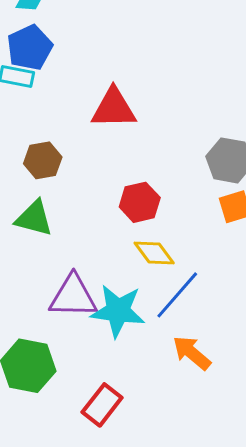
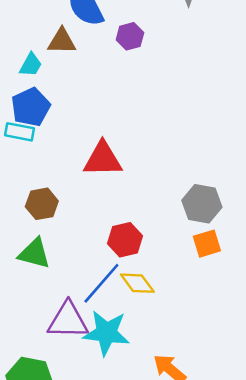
blue line: (177, 295) -> (101, 283), moved

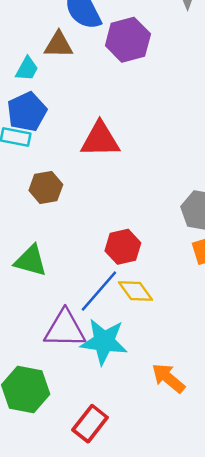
purple hexagon: (130, 36) -> (128, 40), size x1.6
red triangle: (103, 159) -> (100, 140), moved
brown hexagon: (42, 204) -> (46, 187), moved

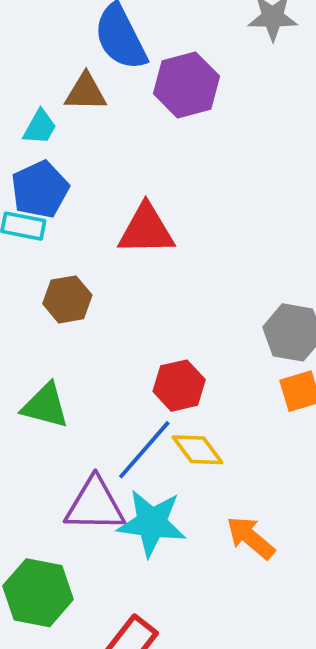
orange arrow: (168, 378) -> (251, 538), moved

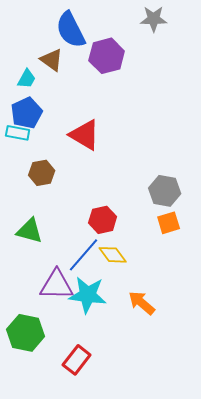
brown triangle: (86, 92) -> (52, 60), turned 35
red triangle: (146, 230) -> (85, 135), turned 32

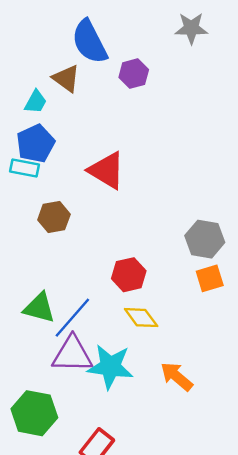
purple hexagon: (107, 56) -> (134, 74), size x0.7
green triangle: (30, 231) -> (39, 308), moved
blue line: (84, 255) -> (72, 318), moved

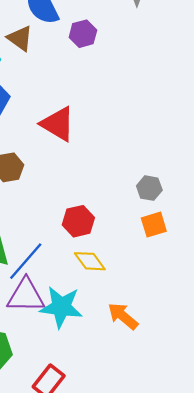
gray hexagon: (205, 239) -> (149, 188), size x0.7

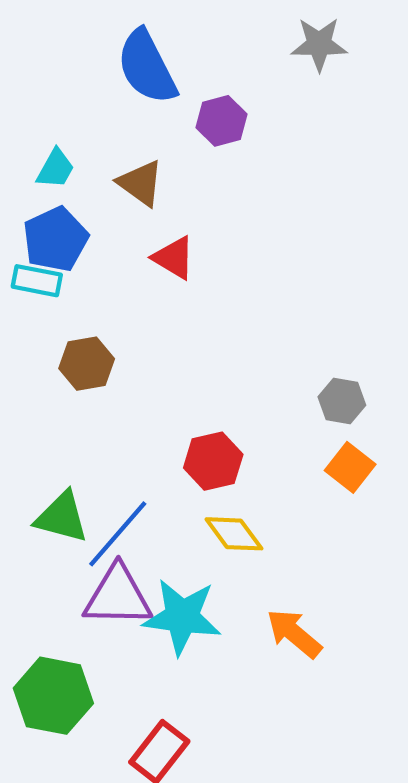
brown triangle: (20, 38) -> (141, 183), moved
red triangle: (58, 124) -> (174, 258), moved, size x0.7
orange square: (154, 225) -> (350, 467), turned -35

